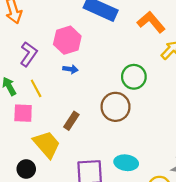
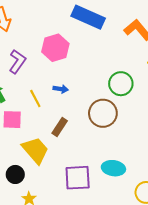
blue arrow: (70, 69) -> (61, 89), moved
yellow line: (36, 88) -> (35, 98), moved

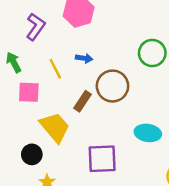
brown circle: (103, 113) -> (112, 86), moved
cyan ellipse: (113, 168) -> (148, 133), moved

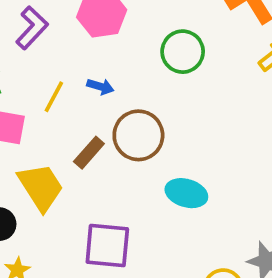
green circle: (152, 53) -> (183, 52), moved
yellow line: (55, 69) -> (54, 97), turned 48
cyan ellipse: (148, 133) -> (186, 193), moved

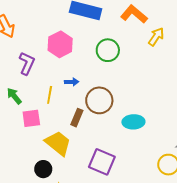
purple square: (107, 245) -> (102, 162), turned 36

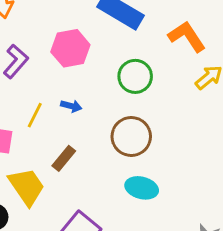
brown circle: (99, 100) -> (131, 136), moved

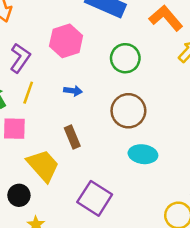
yellow line: (35, 115) -> (28, 93), moved
brown rectangle: (64, 158) -> (72, 137), turned -55

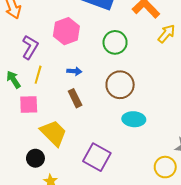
brown rectangle: (72, 137) -> (75, 98), moved

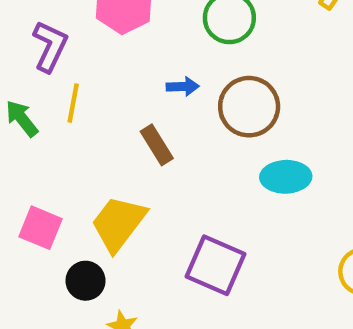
blue arrow: (74, 71) -> (183, 87), moved
pink square: (29, 105) -> (41, 228), moved, turned 30
yellow trapezoid: (54, 133) -> (118, 223), turned -92

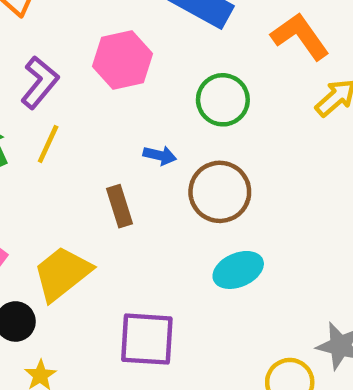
cyan ellipse: (286, 177) -> (238, 270), turned -36
purple square: (215, 265) -> (147, 339), turned -34

